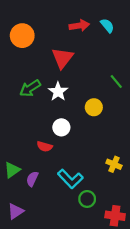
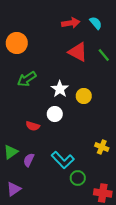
orange circle: (22, 36) -> (17, 43), moved
red triangle: (62, 58) -> (78, 52), moved, turned -40
green line: (116, 81) -> (104, 55), moved
white star: (58, 92) -> (60, 89), moved
red semicircle: (45, 146) -> (33, 126), moved

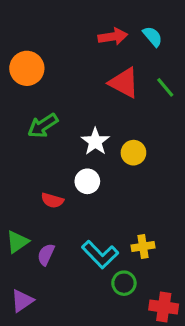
yellow cross: (102, 147) -> (143, 247), moved, turned -32

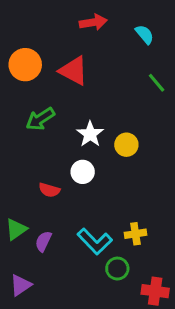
red arrow: (113, 36) -> (93, 22), moved
red triangle: (124, 83) -> (74, 71), moved

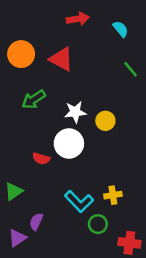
white star: (90, 134) -> (75, 112), turned 30
white circle: (83, 172) -> (69, 143), size x1.5
purple semicircle: (43, 241) -> (36, 222), moved

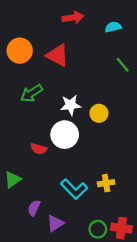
cyan semicircle: (121, 29) -> (113, 27), turned -63
green circle: (98, 224) -> (98, 229), moved
purple triangle: (17, 238) -> (55, 223), moved

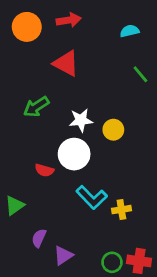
red arrow: (73, 18) -> (69, 20), moved
orange circle: (20, 51) -> (27, 27), moved
cyan L-shape: (74, 189) -> (92, 197), moved

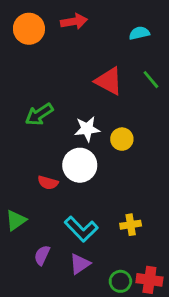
red triangle: (66, 63) -> (109, 81), moved
cyan L-shape: (92, 197) -> (81, 229), moved
purple triangle: (63, 256) -> (80, 264), moved

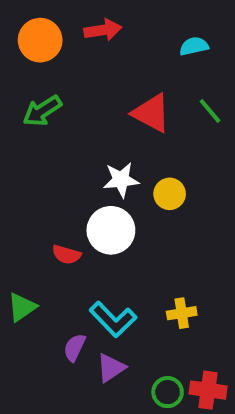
green arrow: (39, 114) -> (42, 111), moved
purple semicircle: (42, 255) -> (75, 348), moved

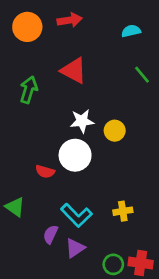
green arrow: (42, 111) -> (29, 90), moved, turned 140
red triangle: (151, 113) -> (74, 71), moved
green triangle: (22, 307) -> (15, 207), turned -50

